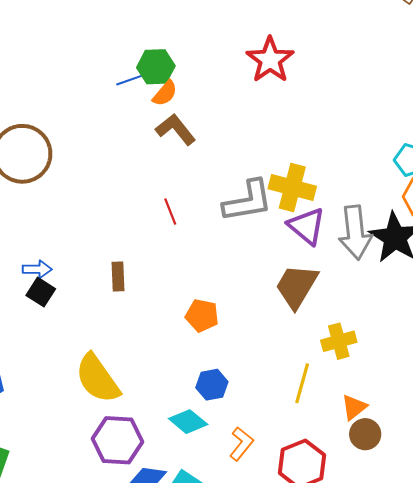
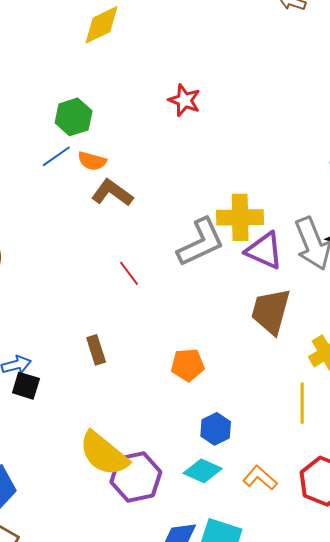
red star: (270, 60) -> (184, 100), size x0.7
green hexagon: (156, 67) -> (74, 117), moved
orange semicircle: (165, 93) -> (92, 161), turned 80
purple hexagon: (117, 440) -> (136, 477), moved
orange L-shape: (241, 444) -> (260, 478), turned -72

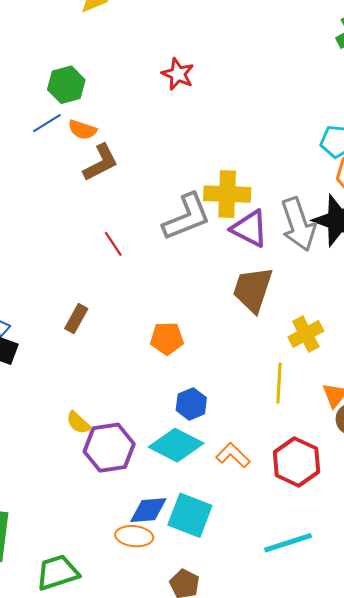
brown L-shape: (112, 193) -> (101, 163), turned 114
brown rectangle: (96, 350) -> (76, 319), turned 44
yellow semicircle: (104, 454) -> (78, 423), size x0.5
cyan diamond: (203, 471) -> (176, 445), size x1.4

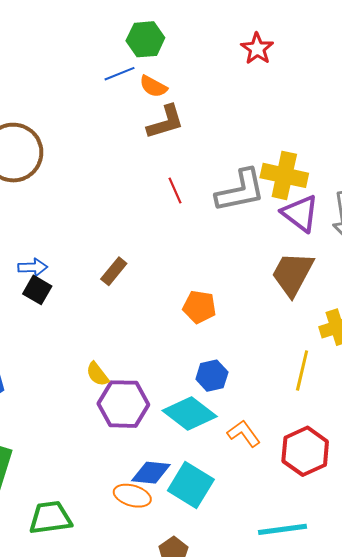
red line: (113, 244) -> (175, 190), moved

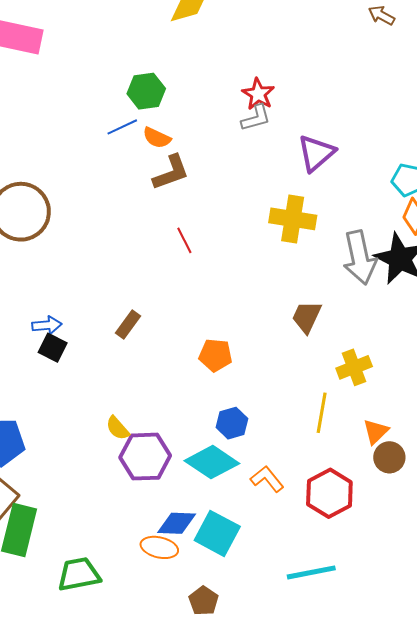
gray L-shape: (240, 191) -> (256, 118), moved, size x0.6
purple triangle: (300, 213) -> (316, 153), moved, turned 45
brown trapezoid: (293, 274) -> (307, 317), size x0.7

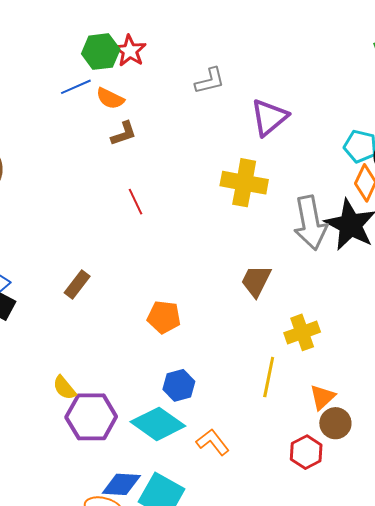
red star: (258, 94) -> (130, 51), moved
brown L-shape: (171, 173) -> (124, 134), size x0.7
red hexagon: (329, 493) -> (306, 452), moved, size x0.7

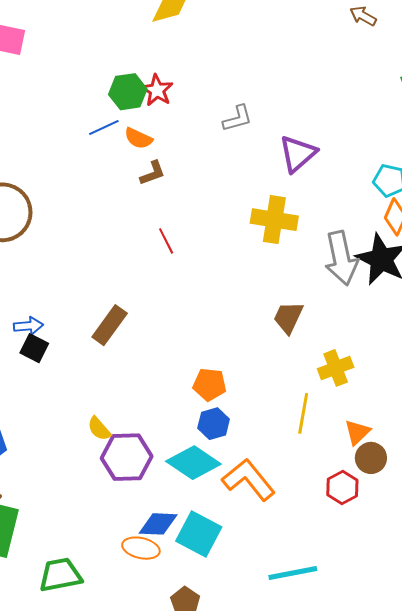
brown rectangle: (77, 284) -> (110, 325), size x1.4
orange pentagon: (164, 317) -> (210, 384), moved
orange L-shape: (213, 442) -> (249, 480), size x1.6

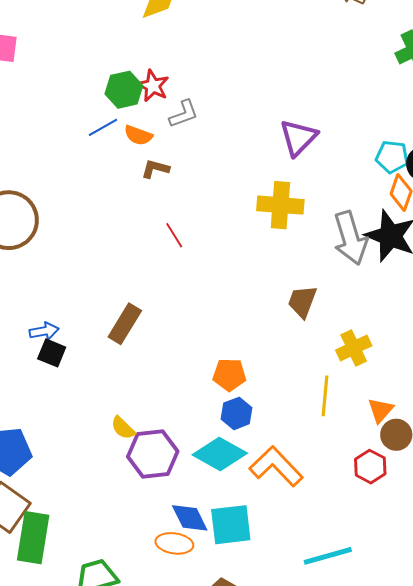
gray L-shape: (238, 119) -> (184, 114), moved
brown L-shape: (153, 173) -> (155, 169), turned -140
blue diamond: (158, 524) -> (190, 518), turned 66
cyan square: (199, 534) -> (231, 525), turned -30

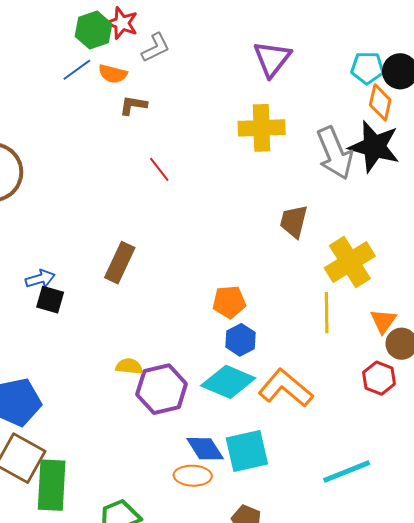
yellow cross: (354, 348) -> (350, 262), size x1.4
yellow semicircle: (123, 428) -> (129, 366), turned 148

